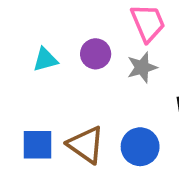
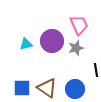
purple circle: (96, 54) -> (52, 41), size x1.5

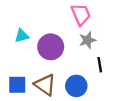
purple circle: (52, 41) -> (51, 47), moved
gray star: (76, 48) -> (87, 40), moved

